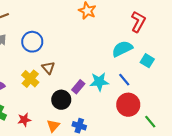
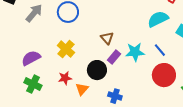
brown triangle: (48, 68) -> (107, 38), moved
red star: (24, 120) -> (65, 78), moved
orange triangle: (53, 126) -> (82, 89), moved

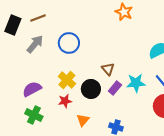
black circle: (97, 70) -> (91, 89), moved
red star: (65, 78) -> (65, 101), moved

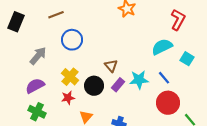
brown line: (38, 18) -> (56, 15), moved
gray arrow: (35, 44) -> (38, 56), moved

